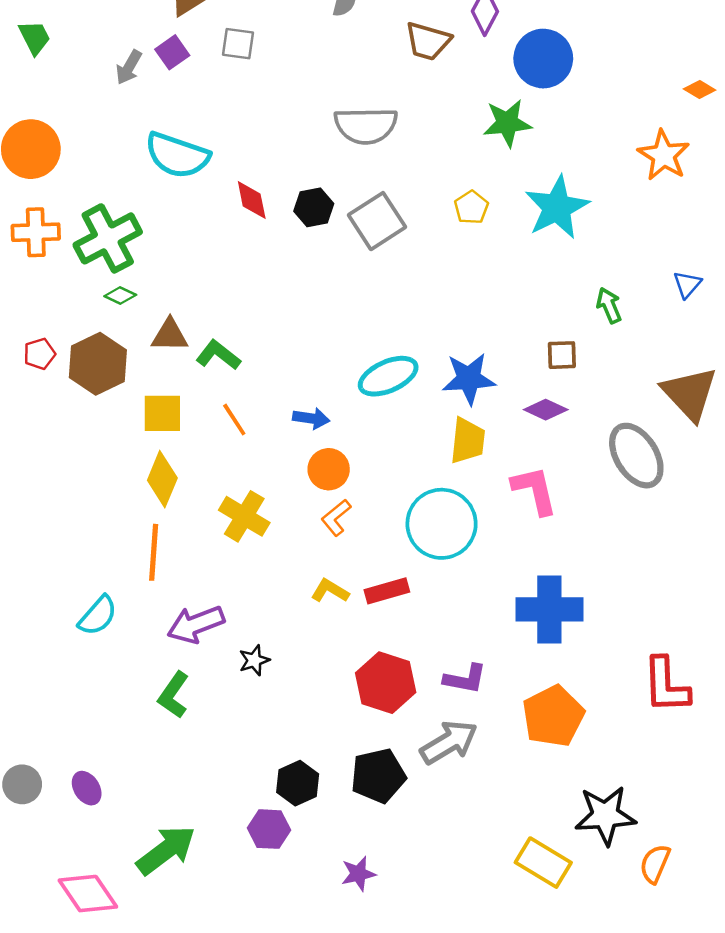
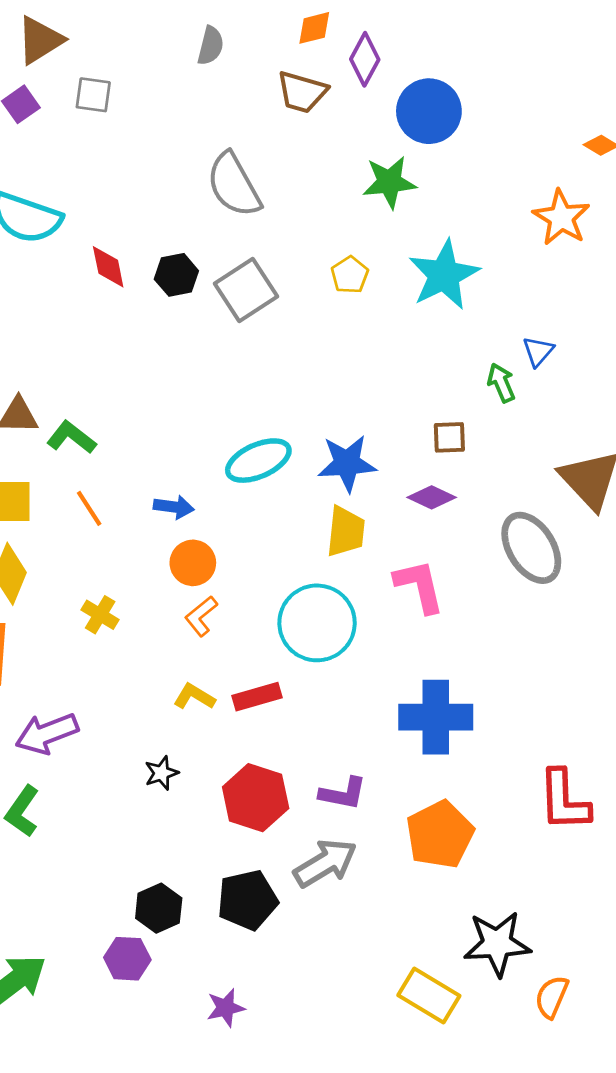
gray semicircle: (366, 126) -> (234, 185), turned 62
blue triangle: (687, 284) -> (538, 351), moved
yellow cross: (244, 516) -> (100, 615), size x0.7
black star: (254, 660) -> (161, 773), moved

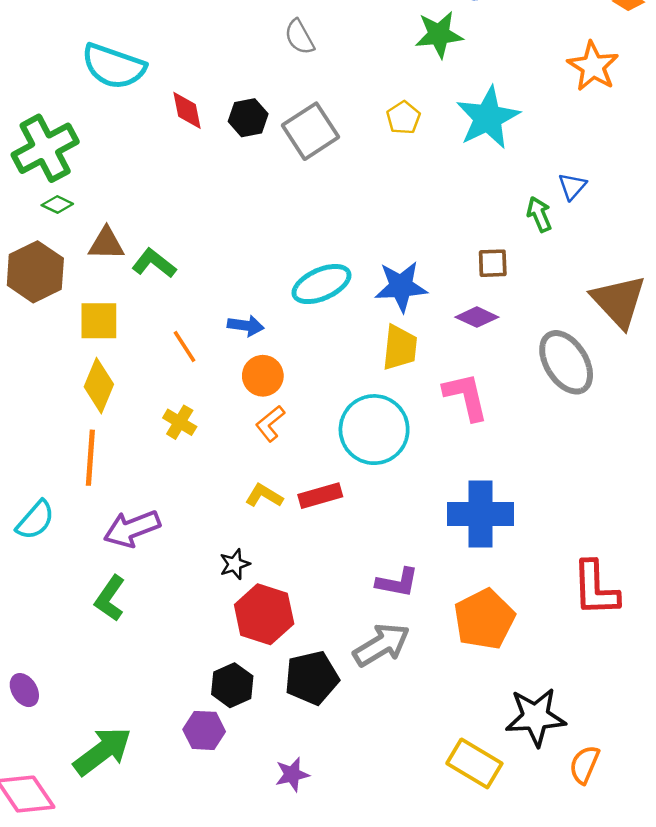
gray semicircle: (234, 185) -> (300, 37), size x0.6
orange line: (89, 508) -> (185, 346), moved
red hexagon: (256, 798) -> (264, 614), moved

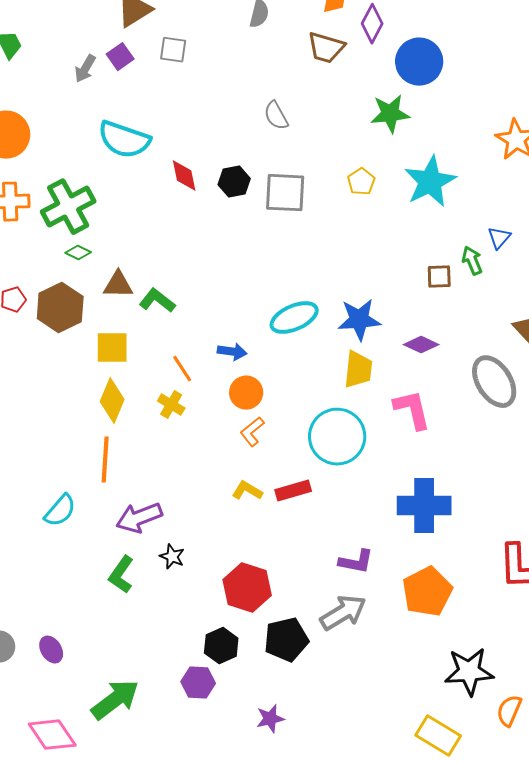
gray square: (311, 131) -> (285, 193), turned 36
brown square: (493, 263) -> (439, 277), moved
yellow cross: (180, 422) -> (171, 405), moved
black star: (235, 564) -> (172, 557), moved, turned -30
yellow rectangle: (474, 763) -> (438, 736), moved

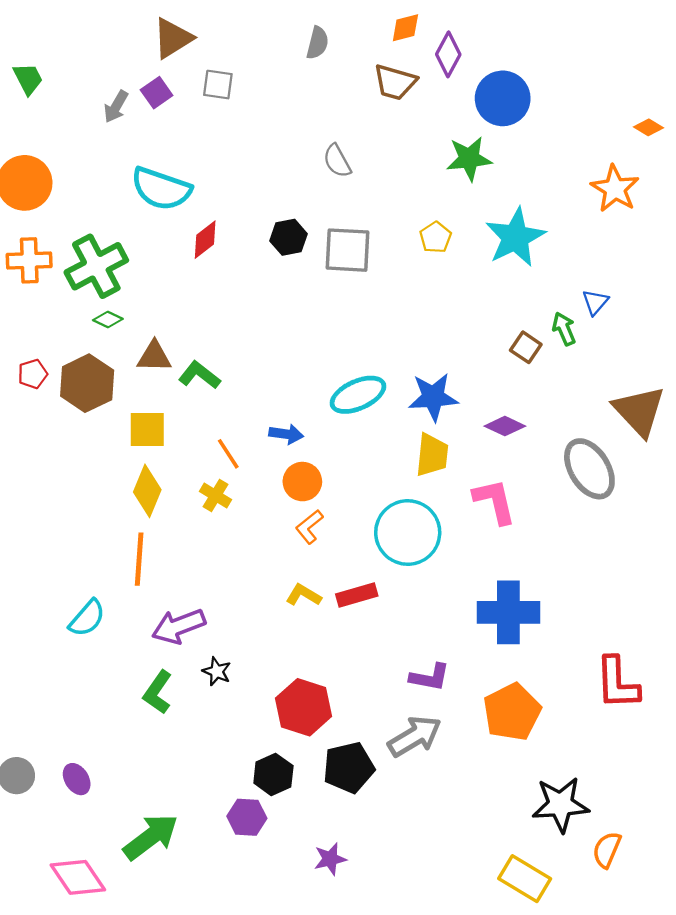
red diamond: (184, 176) -> (205, 240), moved, turned 64
brown square: (439, 277) -> (526, 347), turned 36

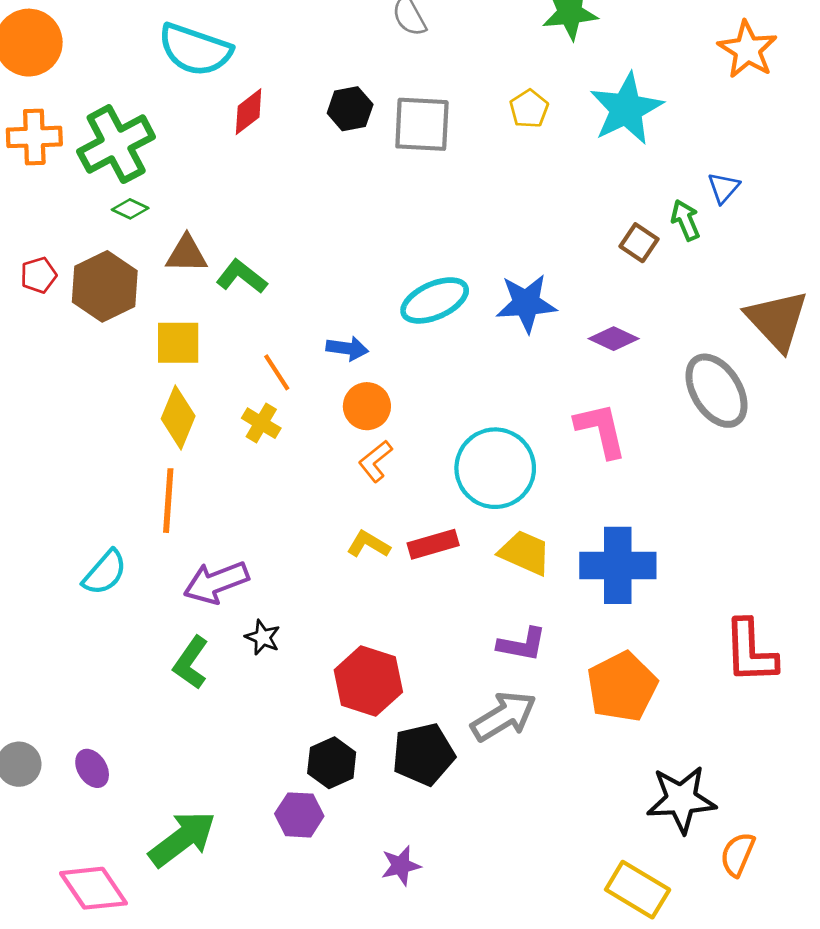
yellow trapezoid: (432, 455) -> (525, 553), moved, turned -72

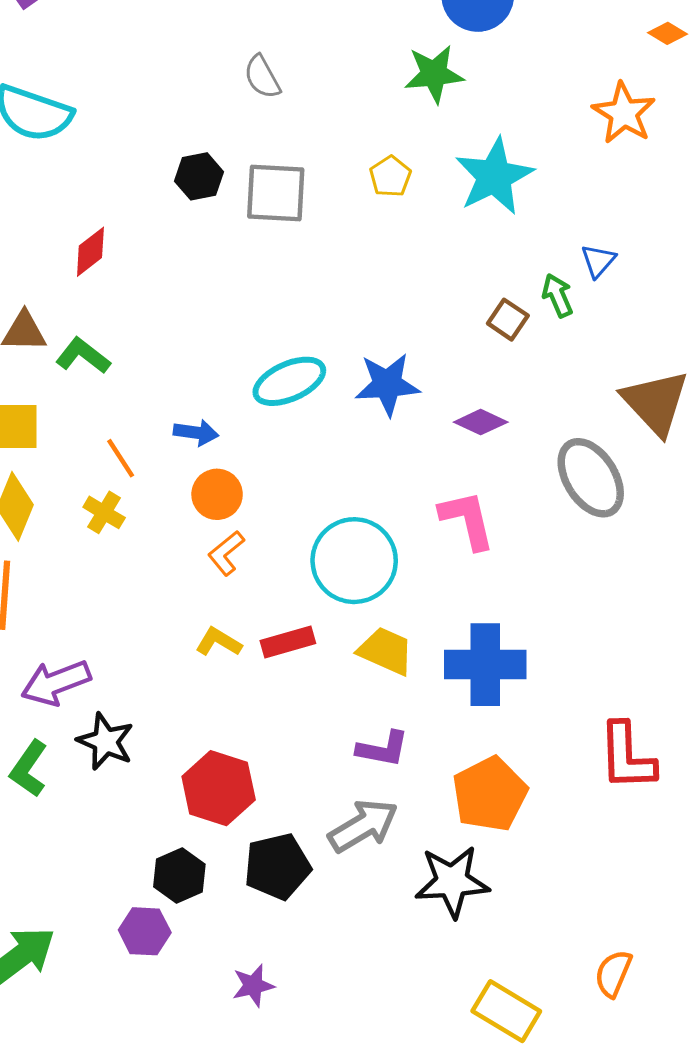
red diamond: (249, 112) -> (90, 252), moved
black star: (263, 637) -> (106, 741), size x1.5
black star: (681, 799) -> (452, 882), moved

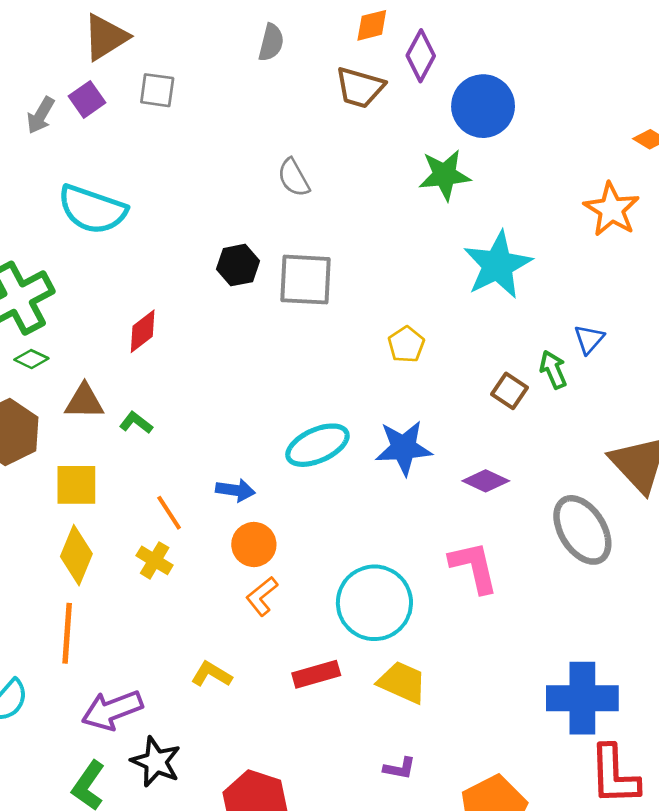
yellow pentagon: (390, 176) -> (406, 344), moved
green L-shape: (83, 356) -> (136, 423), size x0.7
yellow L-shape: (219, 642) -> (211, 674), moved
blue cross: (485, 665) -> (582, 698), moved
purple L-shape: (383, 749) -> (400, 768), size x0.7

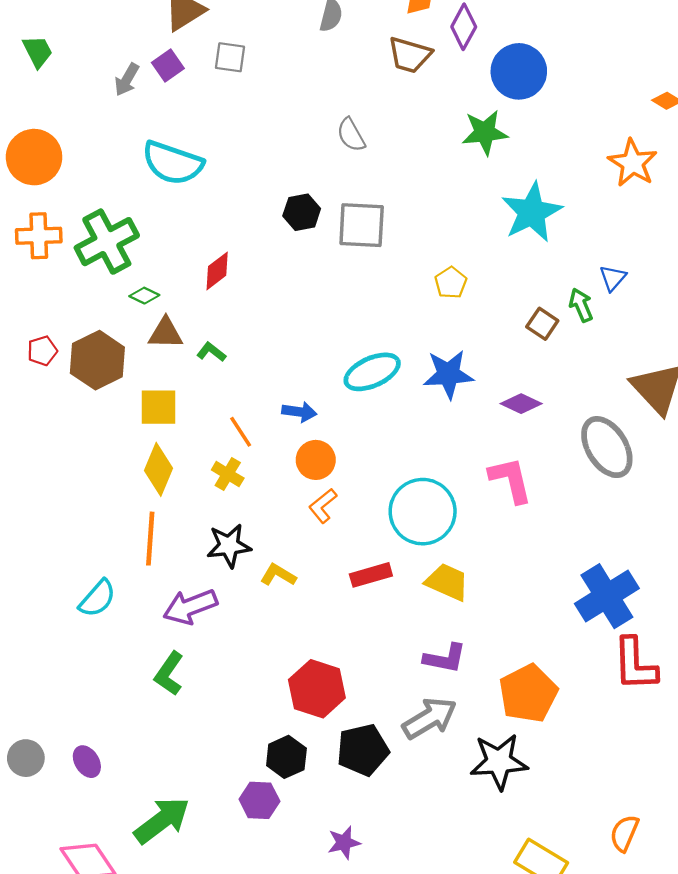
green diamond: (31, 359) -> (144, 296), moved
blue cross: (582, 698) -> (607, 596), turned -32
black star: (156, 762) -> (229, 546), moved, turned -30
purple L-shape: (400, 768) -> (445, 658), size x1.5

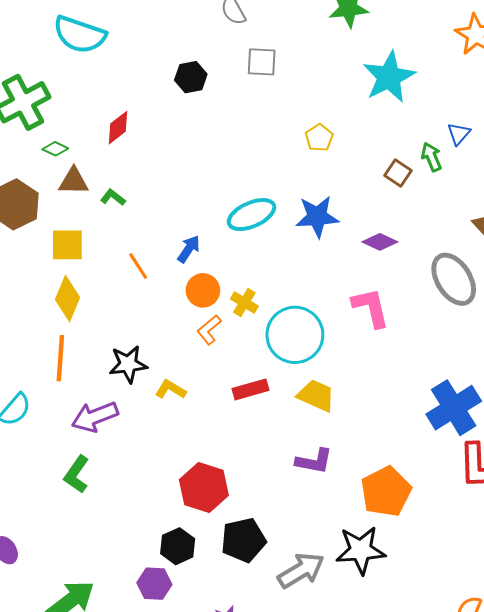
gray square: (362, 225) -> (262, 62), moved, size x0.7
blue arrow: (299, 412) -> (189, 249), turned -64
yellow cross: (228, 474) -> (244, 303), moved
gray arrow: (430, 718) -> (301, 570), moved

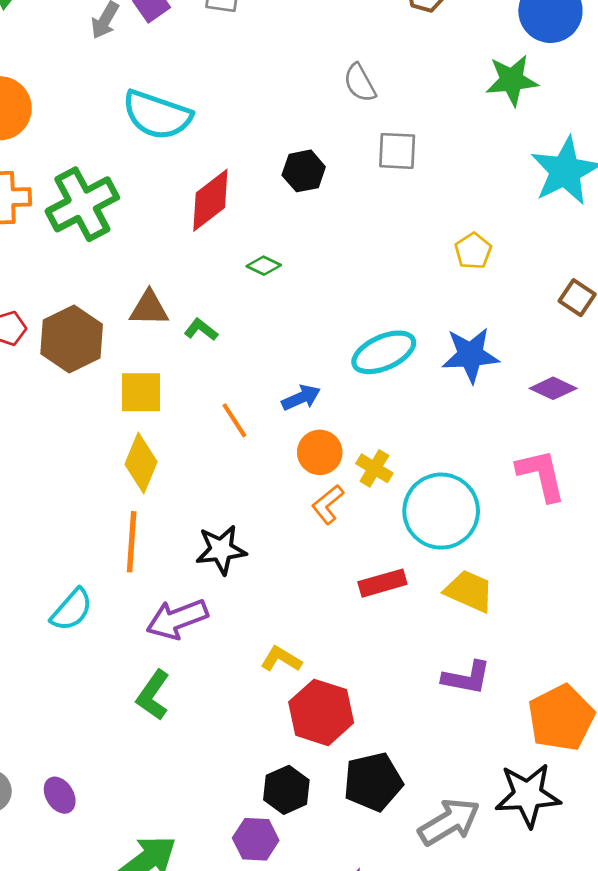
red diamond: (118, 128) -> (210, 200), moved, size x1.4
green diamond: (55, 149) -> (264, 266), moved
blue arrow: (189, 249) -> (301, 398), turned 32
yellow L-shape: (171, 389) -> (281, 659), moved

